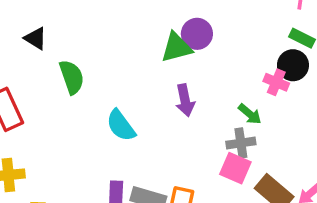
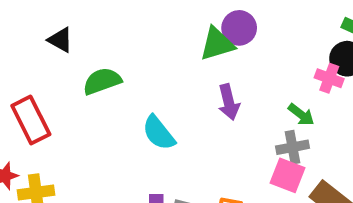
green semicircle: (72, 77) -> (102, 81), turned -88

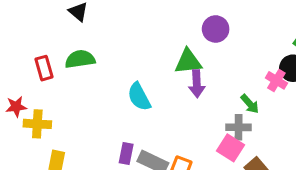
green triangle: (217, 44) -> (188, 62), moved
green semicircle: (102, 81) -> (80, 59), moved
red rectangle: (31, 120) -> (44, 68), size x0.7

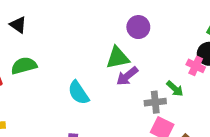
purple arrow: (197, 84) -> (127, 76), turned 60
gray cross: (239, 127) -> (155, 102), moved

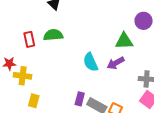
purple arrow: (127, 76) -> (116, 63), moved

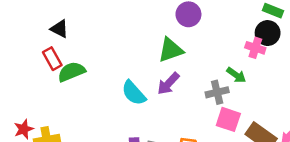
red rectangle: (29, 39) -> (52, 59), moved

